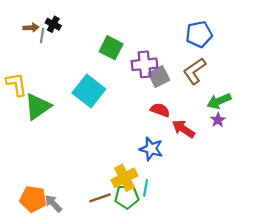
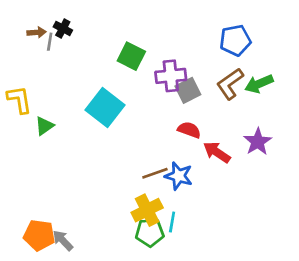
green arrow: (219, 101) -> (259, 84), moved
green triangle: (38, 107) -> (44, 126), size x0.6
purple star: (218, 120) -> (258, 142), size x1.5
brown line: (100, 198) -> (155, 173), moved

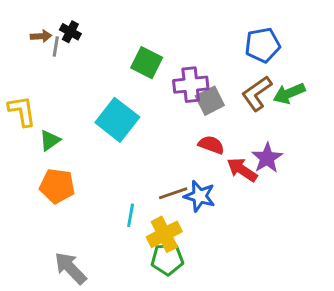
purple star: (258, 142) -> (267, 158), moved
cyan line: (172, 222) -> (131, 215), moved
orange pentagon: (39, 235) -> (57, 186), moved
gray arrow: (63, 240) -> (70, 268), size x1.4

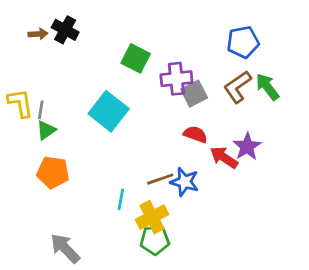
black cross: (70, 32) -> (65, 30), size x1.4
gray line: (56, 46) -> (41, 110), moved
green arrow: (289, 93) -> (267, 87), turned 76

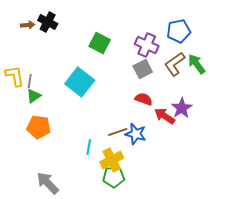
purple cross: (176, 79) -> (147, 45), moved, turned 30

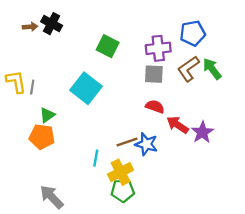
purple cross: (147, 45) -> (158, 48), turned -30
gray square: (143, 69) -> (154, 74), turned 30
green triangle: (34, 96) -> (47, 115), moved
purple star: (182, 108) -> (202, 132), moved

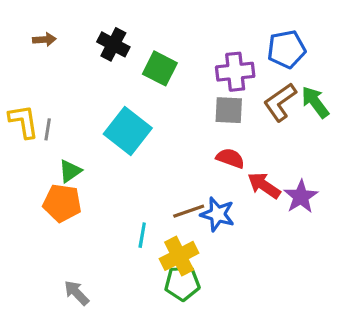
black cross: (52, 24) -> (113, 44), moved
gray arrow: (52, 197) -> (76, 293), size x0.7

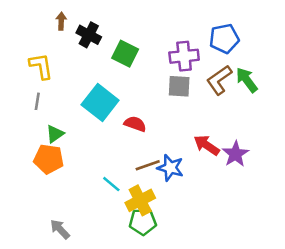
brown arrow: (44, 40) -> (61, 21), moved, turned -84
yellow L-shape: (24, 121) -> (41, 66), moved
red semicircle: (230, 158) -> (135, 124), moved
cyan line: (142, 235) -> (111, 184), turned -60

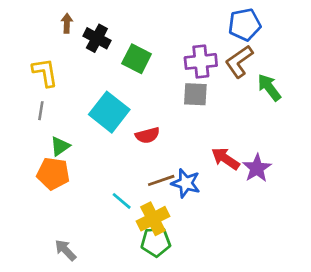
blue pentagon: (224, 39) -> (245, 25), moved
brown L-shape: (219, 80) -> (239, 61), moved
red semicircle: (135, 124) -> (148, 135), turned 145

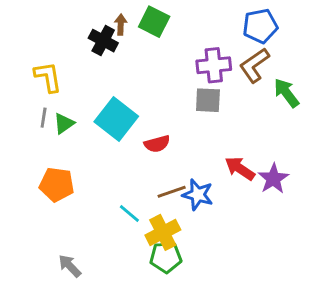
brown arrow: (67, 23) -> (121, 25), moved
green square: (137, 59) -> (154, 22), moved
green triangle: (60, 146) -> (64, 123), moved

